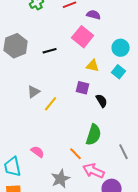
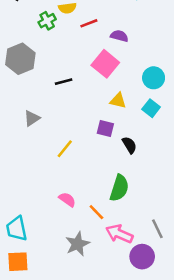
gray hexagon: (16, 46) -> (20, 59), moved
gray triangle: (34, 92) -> (32, 118), moved
pink semicircle: (38, 152) -> (67, 200), moved
gray line: (124, 152) -> (157, 229), moved

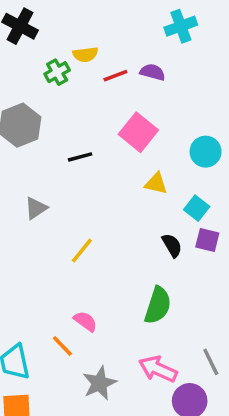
purple semicircle: (119, 36) -> (153, 72), moved
cyan square: (151, 108) -> (197, 208), moved
purple square: (105, 129) -> (207, 240), moved
orange line: (96, 212) -> (62, 346), moved

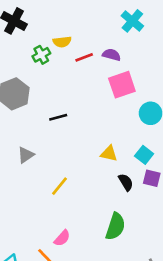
cyan cross: (181, 26) -> (132, 21), turned -30
pink square: (138, 132) -> (122, 85), moved, turned 32
yellow triangle: (156, 183) -> (109, 154), moved
pink semicircle: (85, 321) -> (62, 238), turned 96

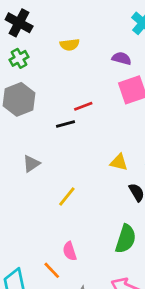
green cross: (41, 55) -> (19, 58), moved
red line: (84, 57) -> (83, 106), moved
pink semicircle: (62, 238) -> (70, 251), turned 120

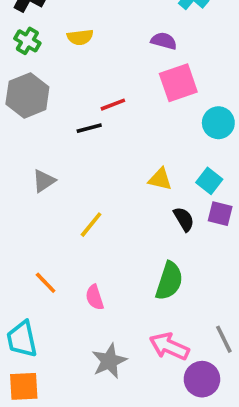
yellow semicircle: (70, 45) -> (80, 37), moved
green cross: (19, 58) -> (27, 41), turned -30
orange line: (52, 270) -> (46, 283), moved

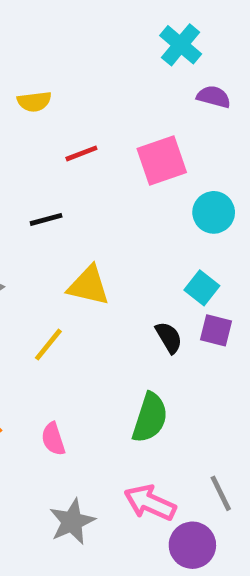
purple semicircle: (164, 41) -> (214, 97), moved
red line: (113, 105) -> (81, 153), moved
yellow triangle: (160, 179) -> (89, 286), moved, size x1.4

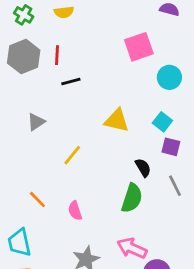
red line: (81, 153) -> (57, 55), moved, turned -66
yellow triangle: (89, 286) -> (117, 120), moved
black semicircle: (169, 337) -> (143, 168), moved
gray line: (221, 493) -> (175, 186), moved

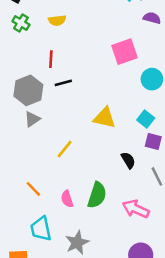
gray hexagon: (24, 57) -> (28, 90), moved
green semicircle: (132, 198) -> (97, 195), moved
cyan trapezoid: (19, 243) -> (41, 229), moved
pink arrow: (132, 248) -> (136, 209), moved

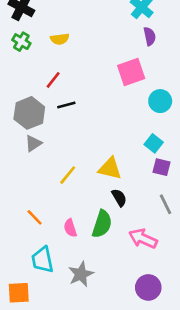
purple semicircle: (152, 18) -> (150, 36), moved, turned 63
red line: (51, 59) -> (53, 80), turned 35
yellow triangle: (105, 118) -> (110, 168), moved
black semicircle: (128, 160) -> (119, 198), moved

